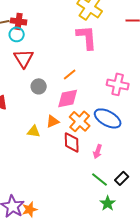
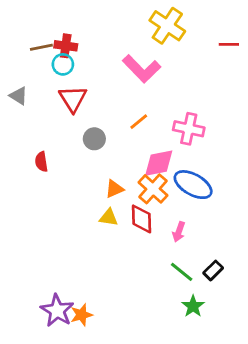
pink L-shape: (87, 37) -> (142, 69), moved, turned 140
pink cross: (118, 84) -> (189, 129), moved
pink diamond: (68, 98) -> (159, 163), moved
yellow triangle: (34, 131) -> (109, 218), moved

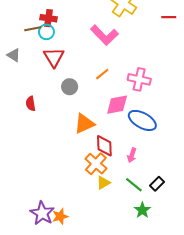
brown line: (41, 47) -> (33, 29), moved
orange triangle: (114, 189) -> (84, 124), size x1.5
orange cross: (153, 189) -> (96, 164), moved
yellow triangle: (109, 218) -> (103, 183), moved, turned -40

